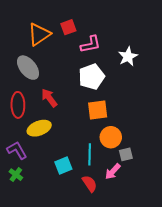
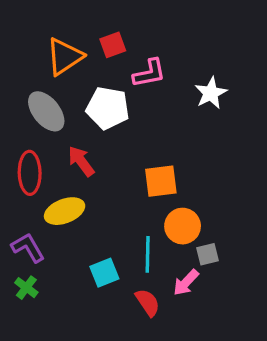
white pentagon: (92, 77) -> (108, 108), moved, turned 30

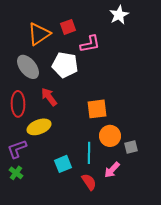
white star: (211, 93) -> (119, 15), moved
purple L-shape: (28, 248) -> (17, 149), turned -80
gray square: (207, 254) -> (131, 147), moved

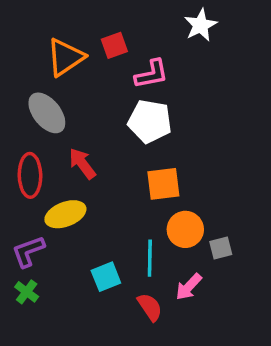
white pentagon: (65, 65) -> (150, 121), moved

